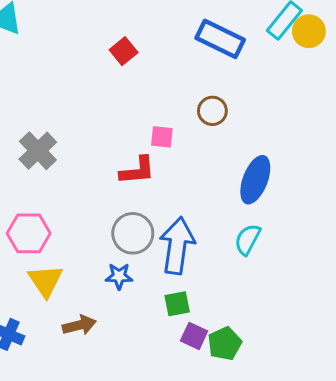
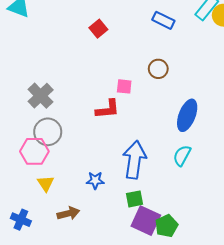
blue rectangle: (220, 39) -> (163, 20), size x0.7
gray circle: (133, 233) -> (48, 132), moved
yellow triangle: (46, 281) -> (46, 183), size x0.7
purple square: (194, 336) -> (146, 221), size x1.6

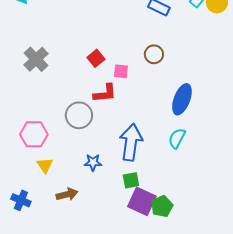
red square: (98, 29) -> (96, 58), moved
gray cross: (41, 96) -> (36, 59), moved
gray circle: (48, 132) -> (79, 115), moved

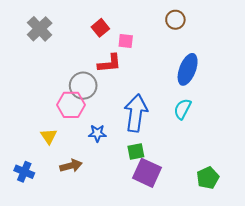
brown circle: (154, 54) -> (175, 20), moved
pink hexagon: (34, 134) -> (71, 105), moved
green pentagon: (162, 206) -> (208, 178), moved

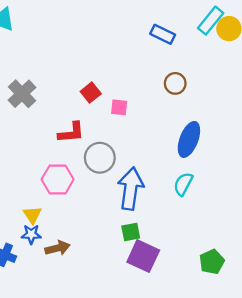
red L-shape: (109, 63) -> (71, 133), moved
gray circle: (83, 86) -> (100, 158), moved
blue star: (97, 133) -> (31, 234), moved

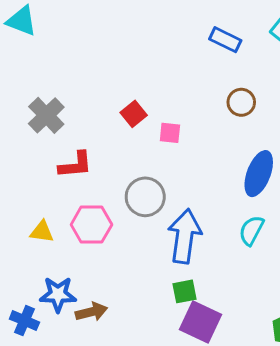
red L-shape: (71, 133) -> (75, 165), moved
yellow triangle: (32, 215) -> (42, 232), moved, turned -48
blue star: (31, 234) -> (58, 294), size x1.4

